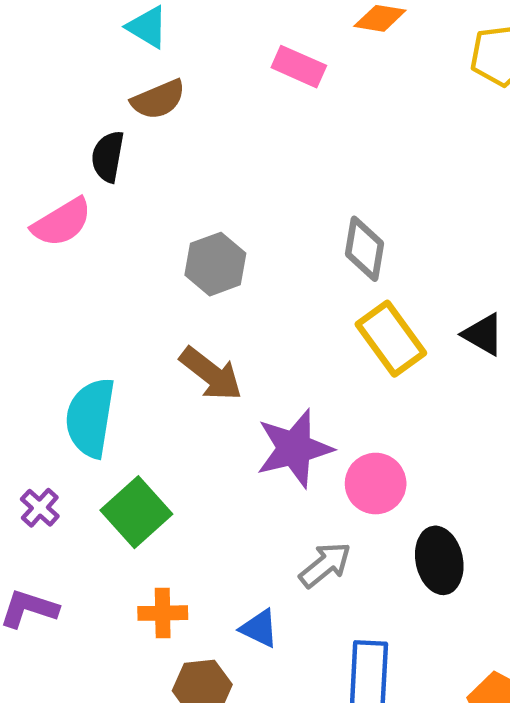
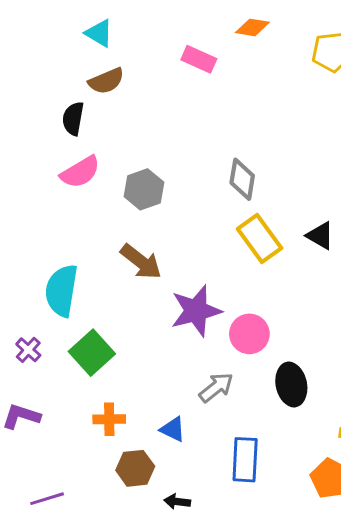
pink semicircle: (62, 222) -> (80, 172), moved

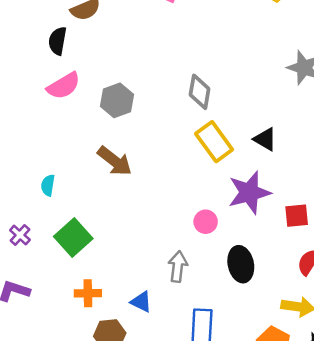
cyan semicircle: (62, 291) -> (48, 185), size x0.5
purple star: (196, 311) -> (249, 193), moved
pink circle: (249, 334) -> (206, 222), size x0.7
gray arrow: (216, 387) -> (178, 267), turned -44

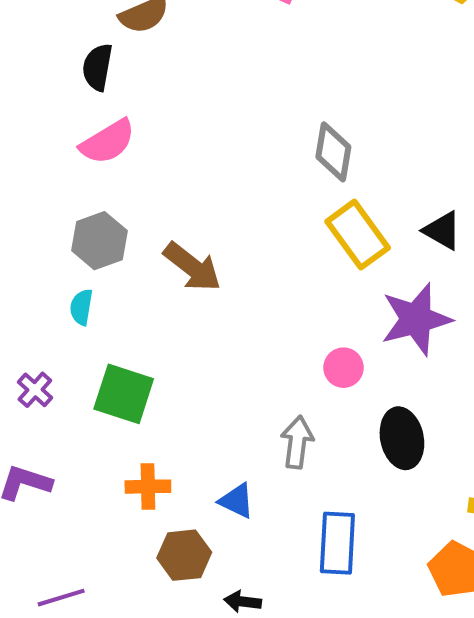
gray hexagon: (117, 100) -> (99, 241), moved
green square: (73, 237) -> (124, 394), turned -30

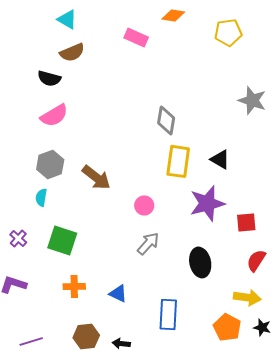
black semicircle: (97, 67) -> (49, 78), turned -85
yellow rectangle: (358, 235) -> (178, 161), turned 44
pink circle: (343, 368) -> (144, 205), moved
gray arrow: (297, 442) -> (148, 243), moved, turned 35
brown hexagon: (184, 555) -> (86, 336), moved

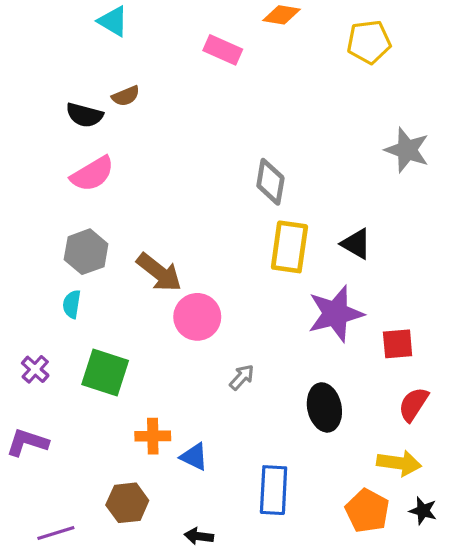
brown semicircle: (72, 52) -> (126, 96), moved, size x0.7
pink circle: (144, 205) -> (197, 317), moved, size x1.5
gray arrow: (148, 243) -> (242, 377), size x0.7
orange cross: (74, 286) -> (153, 436), moved
brown hexagon: (86, 336) -> (127, 503), moved

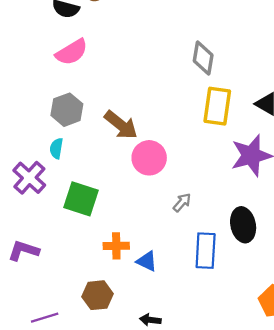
purple cross: (35, 369) -> (29, 178), moved, size x1.6
blue rectangle: (274, 490) -> (206, 251), moved

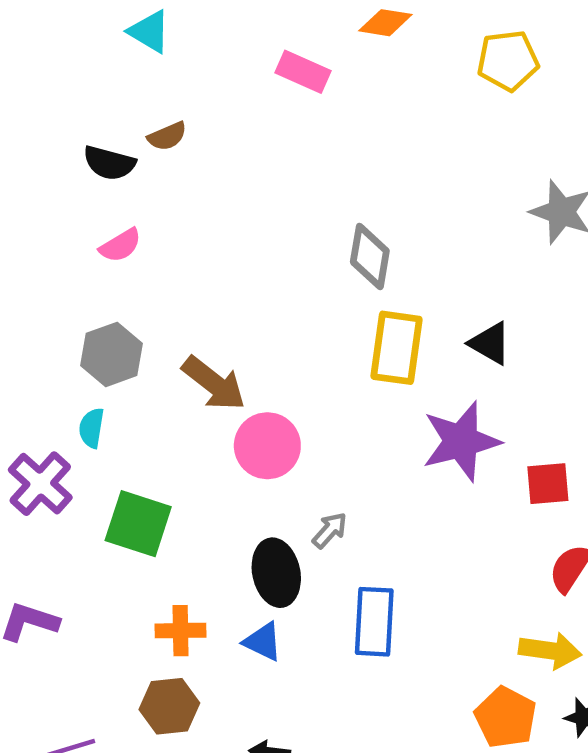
pink semicircle: (72, 52) -> (120, 245), size x0.7
black ellipse: (243, 225) -> (276, 573), moved
orange cross: (116, 246) -> (181, 631), moved

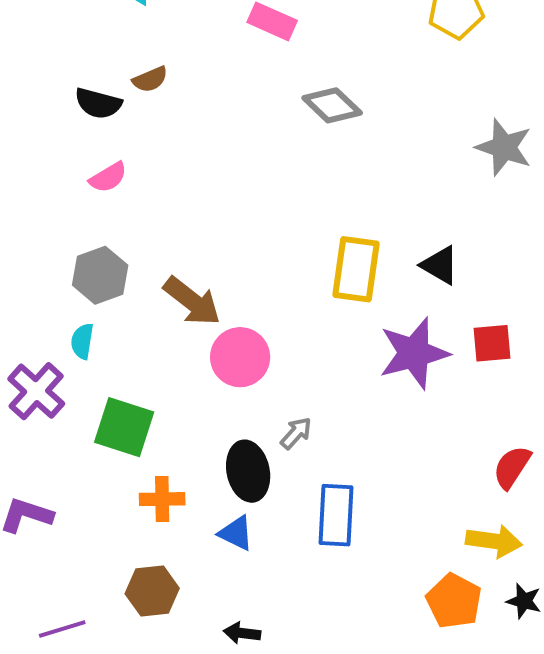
gray diamond: (370, 256) -> (332, 105), moved, turned -56
red square: (548, 484) -> (492, 343), moved
orange cross: (181, 631) -> (162, 499), moved

